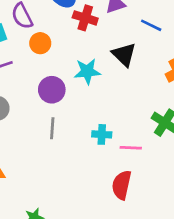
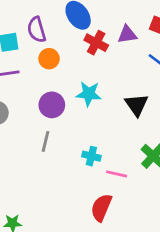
black triangle: (124, 55) -> (137, 105), moved

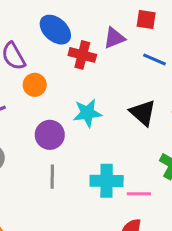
cyan cross: (91, 156) -> (107, 181), size x1.5

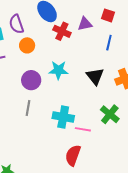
blue line: (155, 59) -> (109, 43), turned 70

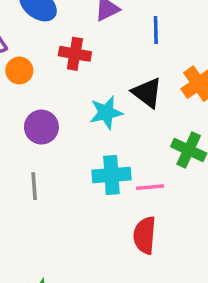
red cross: (62, 31) -> (75, 54), moved
cyan star: (58, 70) -> (106, 113), moved
gray line: (28, 108) -> (34, 186), moved

